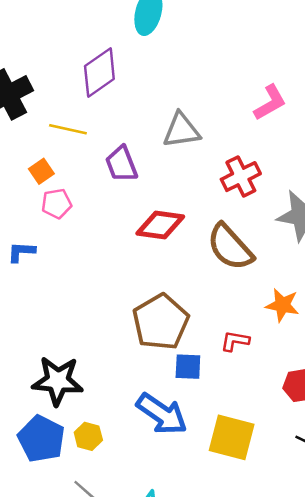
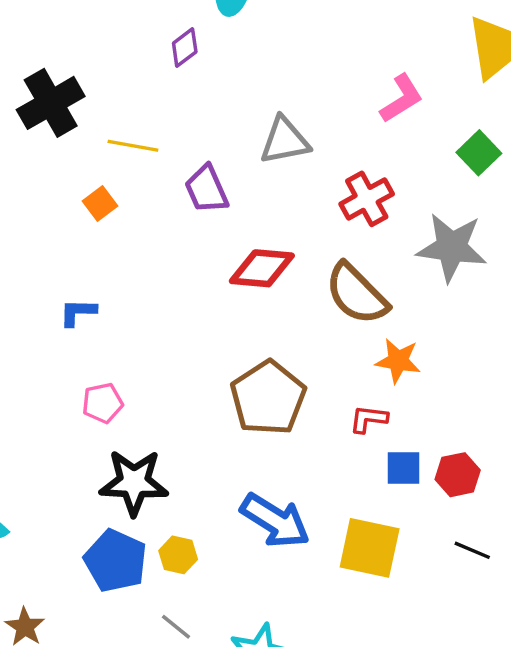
purple diamond: (99, 72) -> (185, 48), moved, size x0.6
pink pentagon: (57, 204) -> (103, 403), moved
orange star: (282, 305) -> (398, 361), moved
blue square: (188, 367) -> (404, 468), moved

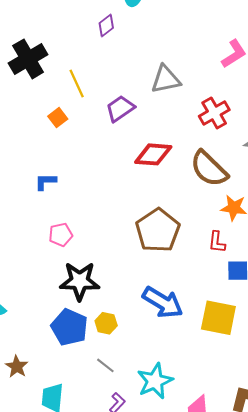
yellow line: (133, 146) -> (77, 83), turned 56
purple trapezoid: (206, 189) -> (120, 108), turned 80
red L-shape: (368, 419) -> (217, 242), turned -90

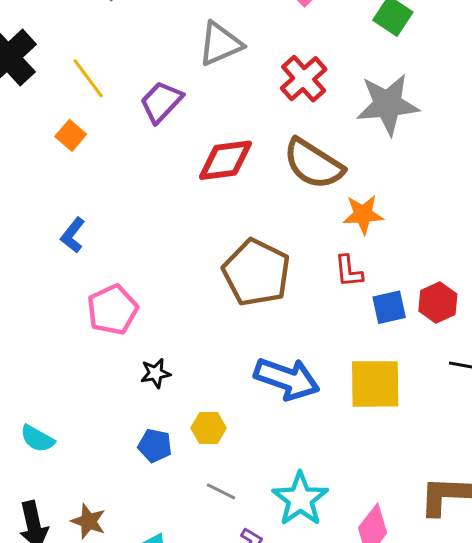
blue L-shape: (45, 182) -> (73, 235), turned -40
pink pentagon: (61, 235) -> (112, 310), size x1.4
black star: (80, 281) -> (156, 373), size x0.5
blue pentagon: (69, 327) -> (155, 446), size x0.6

